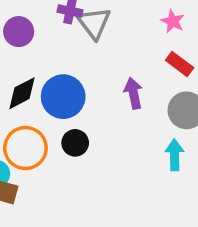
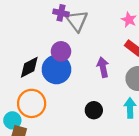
purple circle: (19, 32) -> (61, 51), moved
black circle: (75, 143) -> (94, 110), moved

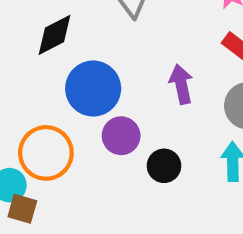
purple circle: (61, 51) -> (121, 136), moved
black diamond: (29, 67) -> (55, 35), moved

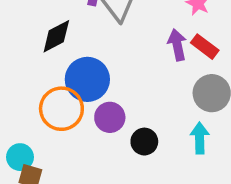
purple arrow: (181, 84) -> (177, 45), moved
orange circle: (46, 153) -> (61, 109), moved

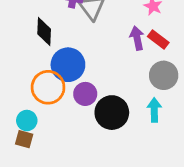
black diamond: (56, 36) -> (44, 31), turned -60
black circle: (144, 142) -> (112, 113), size x1.6
cyan circle: (20, 157) -> (27, 121), moved

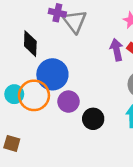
black circle: (112, 113) -> (93, 119), size x0.7
cyan circle: (27, 121) -> (14, 94), moved

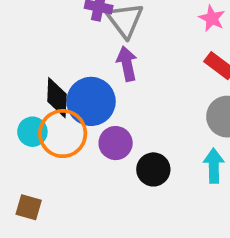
black diamond: (30, 44) -> (57, 98), moved
purple arrow: (117, 50) -> (127, 64), moved

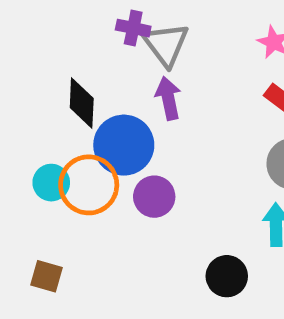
black diamond: (57, 98) -> (82, 103), moved
black circle: (153, 169) -> (227, 276), moved

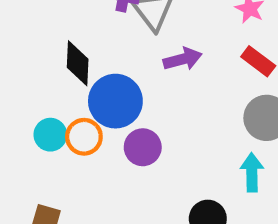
purple arrow: (168, 98) -> (183, 59), moved, turned 87
orange circle: (89, 185) -> (84, 137), size x0.7

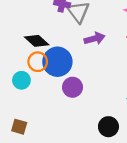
black diamond: (78, 63) -> (37, 41), turned -50
orange circle: (84, 137) -> (38, 62), moved

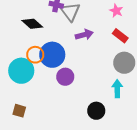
black diamond: (37, 41) -> (32, 24), moved
cyan circle: (21, 80) -> (21, 71), size x1.6

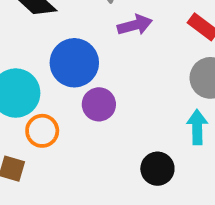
orange circle: (35, 55) -> (42, 131), moved

